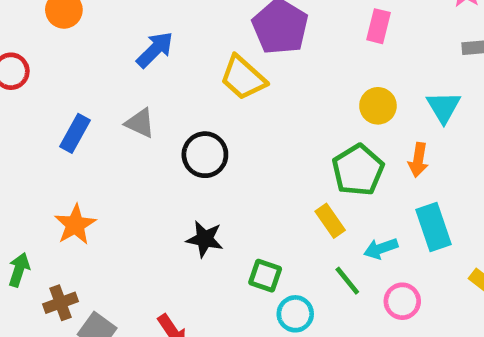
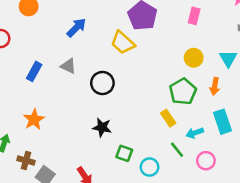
green square: (265, 276) -> (124, 153), moved
brown cross: (61, 303) -> (26, 161), turned 35

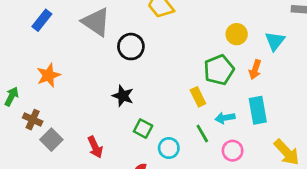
gray triangle: (68, 66) -> (96, 22), size x1.6
blue rectangle: (34, 71) -> (42, 20), moved

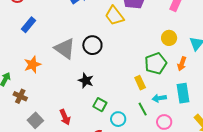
gray triangle: (96, 22) -> (65, 49), moved
gray square: (51, 140) -> (35, 120), moved

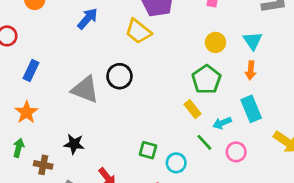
orange arrow: (182, 64) -> (251, 70), moved
orange star: (32, 65) -> (26, 112), moved
black star: (86, 81) -> (74, 144), moved

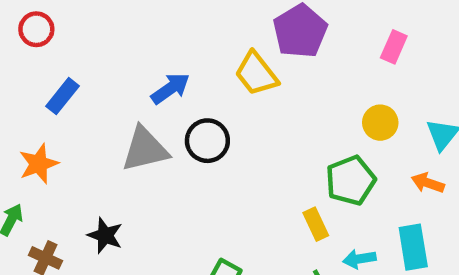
blue arrow: (88, 19) -> (170, 88), moved
orange arrow: (251, 70) -> (428, 183), turned 90
gray triangle: (85, 90) -> (145, 149), turned -48

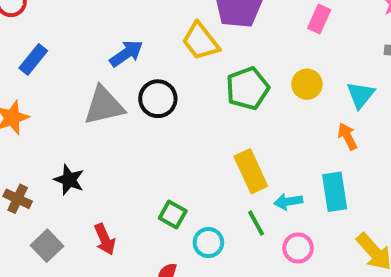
green pentagon: (351, 180) -> (248, 88), moved
orange arrow: (428, 183) -> (347, 136), turned 44
yellow rectangle: (316, 224) -> (251, 171), size x1.5

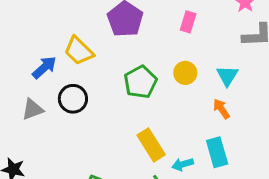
yellow trapezoid: (200, 41) -> (79, 51), moved
gray triangle: (104, 106) -> (33, 109), size x0.7

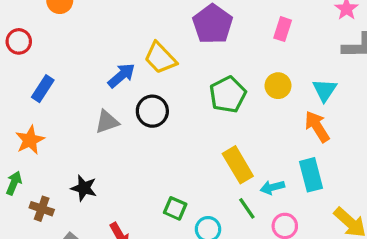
orange arrow: (221, 109) -> (317, 127), size x1.4

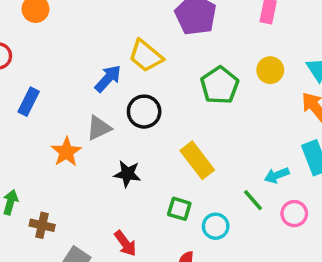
orange star: (30, 140) -> (66, 152), moved
yellow rectangle: (238, 165) -> (197, 160), moved
black star: (84, 188) -> (127, 174), moved

